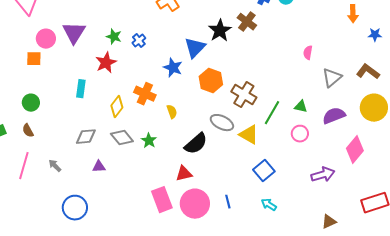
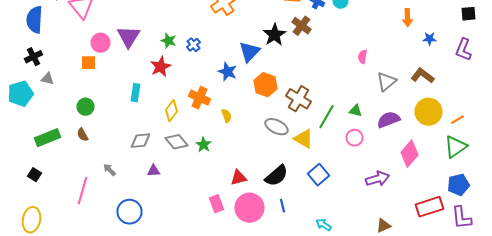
black semicircle: (196, 144) -> (276, 176), moved
pink line: (24, 166) -> (82, 191), moved
pink rectangle: (162, 200) -> (216, 204), size x0.7
cyan arrow: (269, 205) -> (324, 225), moved

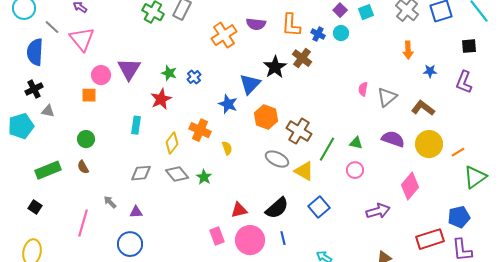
gray triangle: (386, 82) -> (387, 97), moved
purple semicircle: (388, 120) -> (393, 139), moved, turned 40
green triangle: (456, 147) -> (475, 177), moved
purple triangle: (154, 171) -> (136, 212), moved

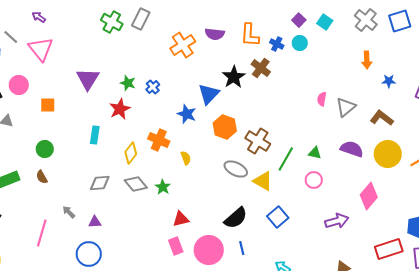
cyan square: (366, 12) -> (325, 22), turned -35
pink circle: (101, 75) -> (19, 85), moved
red triangle: (239, 210) -> (181, 219), moved

